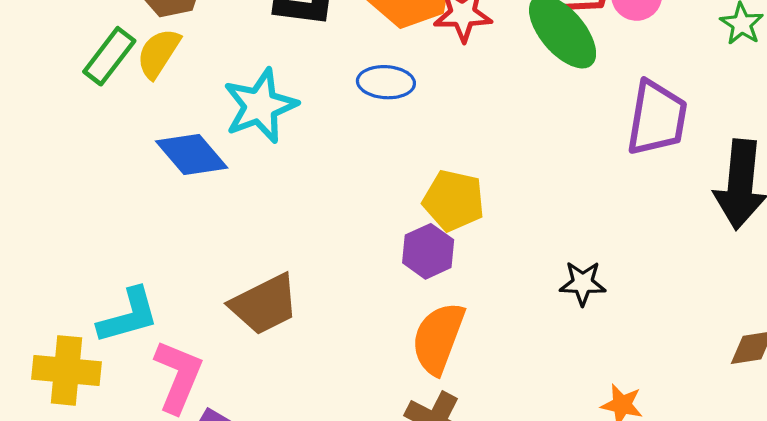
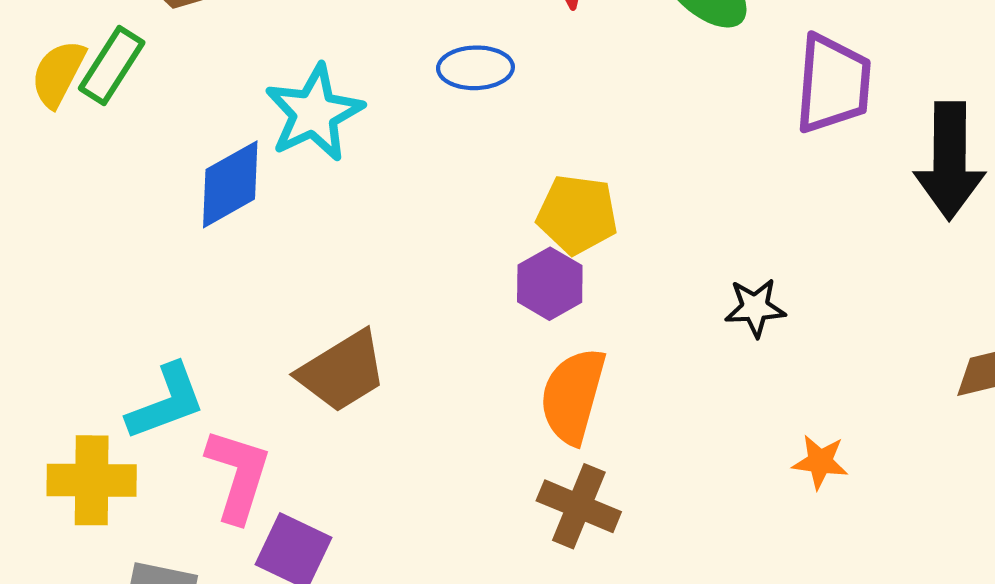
yellow semicircle: (158, 53) -> (58, 73), moved
blue diamond: (192, 155) -> (230, 184), turned -74

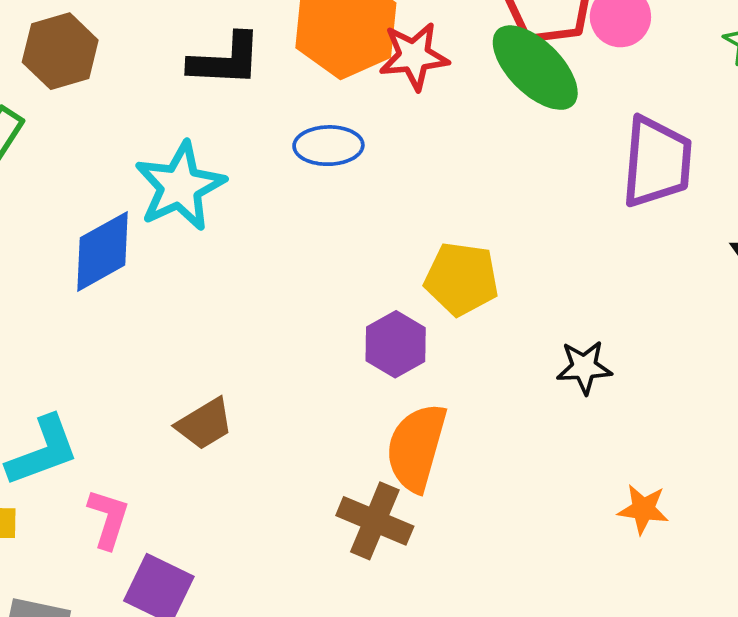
yellow pentagon: (577, 214) -> (461, 279), moved
brown trapezoid: (342, 371) -> (205, 424), size x0.7
pink L-shape: (238, 475) -> (108, 519), size x0.7
brown cross: (579, 506) -> (375, 521), moved

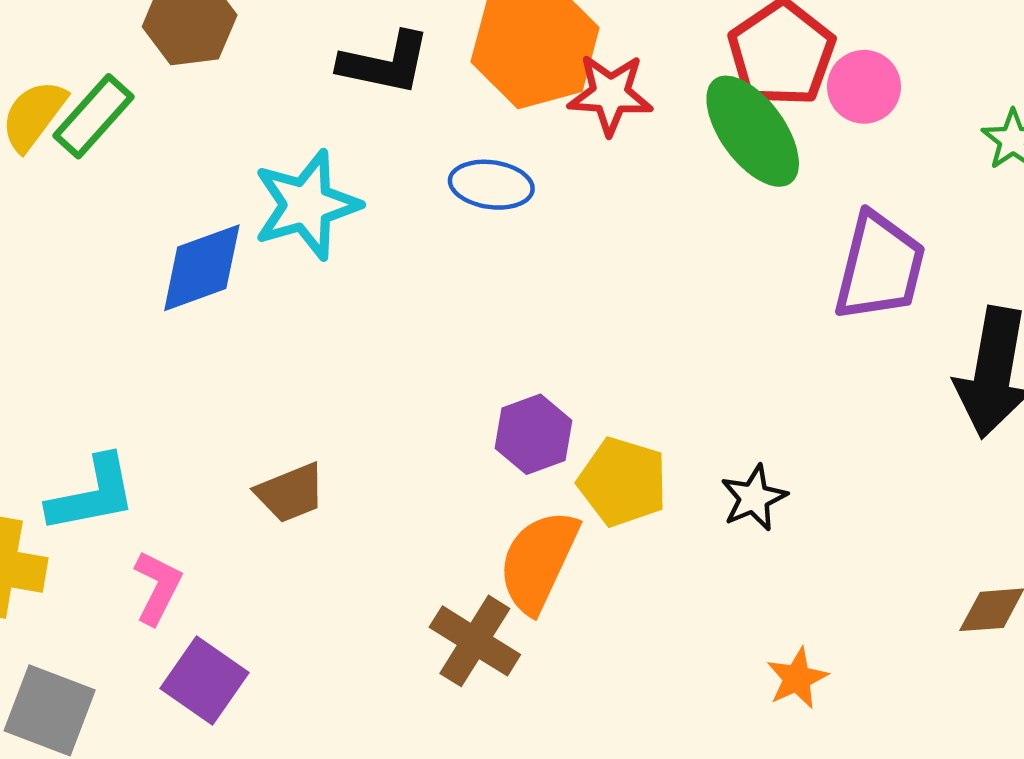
yellow pentagon: (461, 279) -> (623, 482), moved
black star: (584, 367) -> (754, 498), turned -30
orange star: (643, 509) -> (797, 678), turned 30

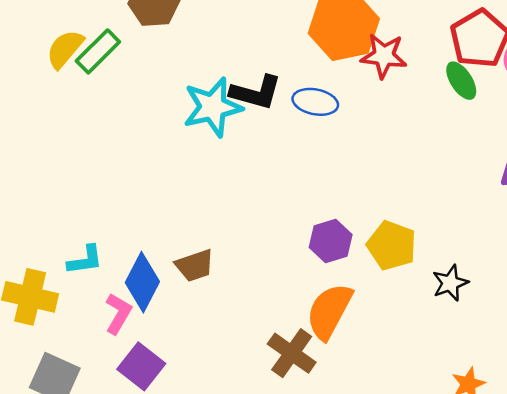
black L-shape: (385, 63) -> (256, 92), moved
green ellipse: (753, 131) -> (461, 81), size x0.6
blue diamond: (202, 268) -> (142, 282), moved, turned -46
yellow pentagon: (623, 482) -> (392, 245), moved
cyan L-shape: (92, 494) -> (85, 260), size x0.7

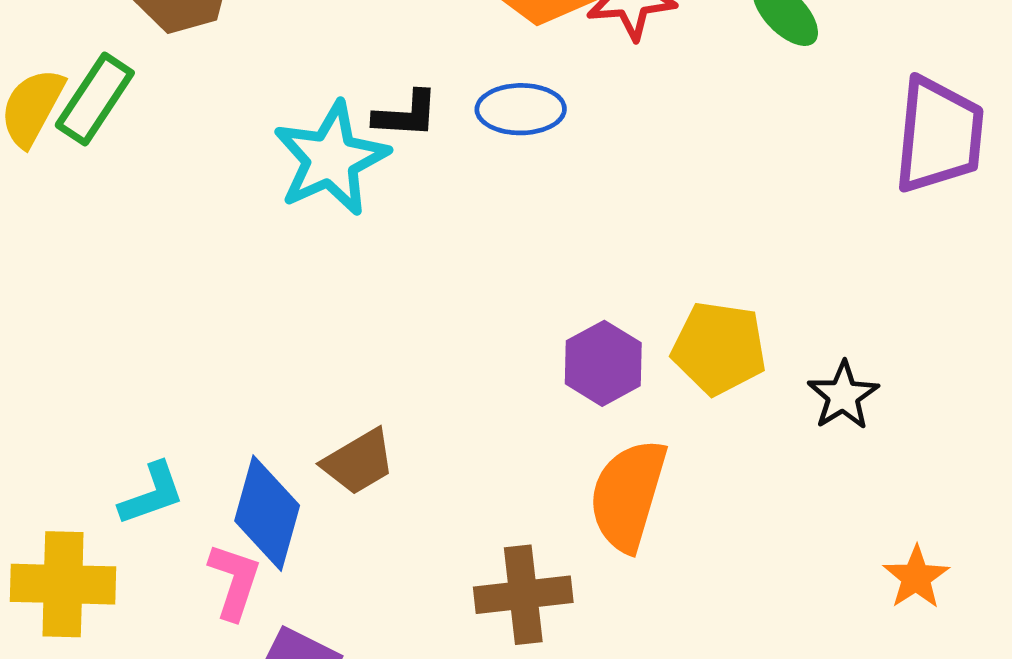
black L-shape: (256, 92) -> (406, 114), size x0.7
brown cross: (292, 353) -> (523, 595), moved, turned -30

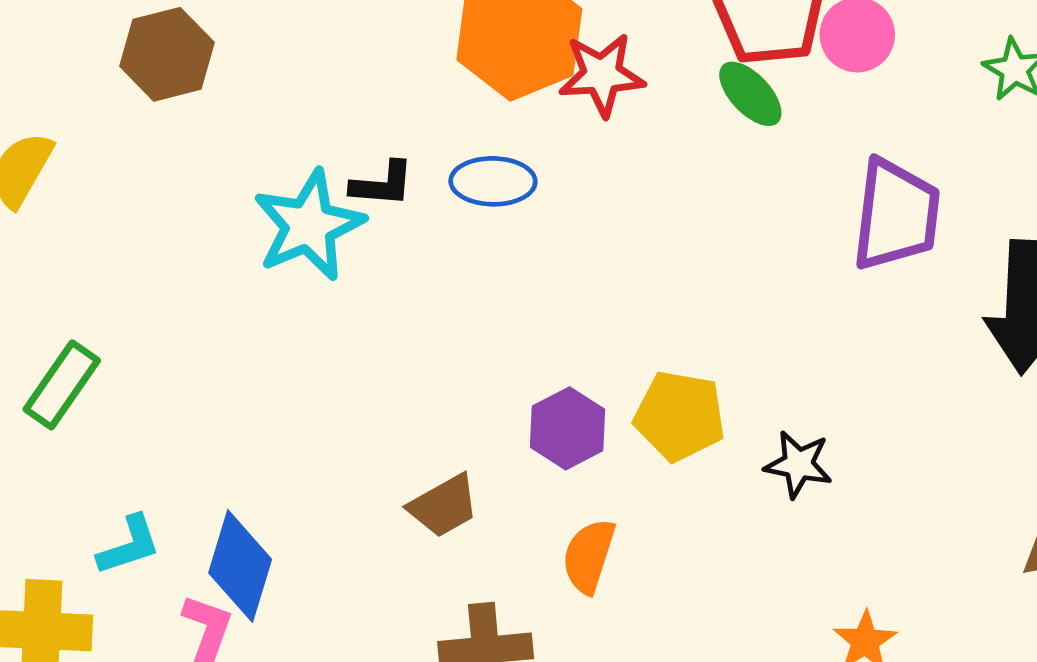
green rectangle: (95, 99) -> (62, 385), moved
black star: (843, 396) -> (798, 464), turned -30
brown trapezoid: (359, 462) -> (444, 506), moved
orange semicircle: (628, 495) -> (589, 556), size x0.7

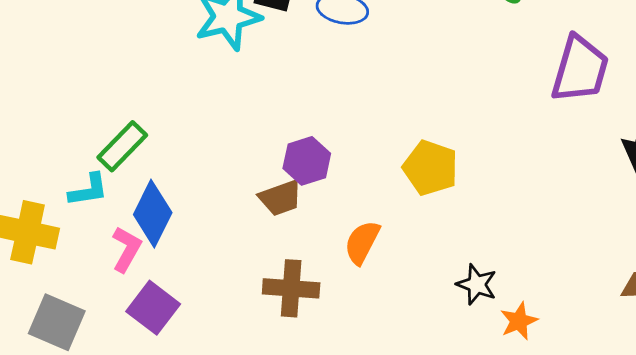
green rectangle: (62, 385) -> (122, 146), moved
purple hexagon: (568, 428) -> (307, 161), moved
black star: (798, 464) -> (477, 284), moved

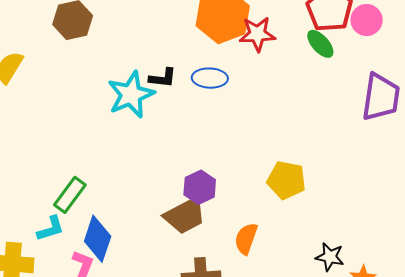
brown trapezoid: (280, 198) -> (185, 216), size x1.4

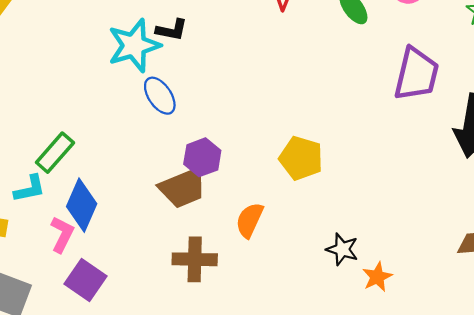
blue ellipse: (210, 78) -> (160, 96), moved, turned 48

